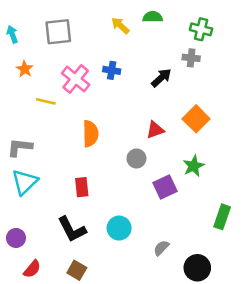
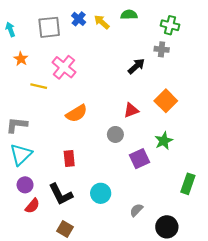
blue cross: (112, 70) -> (79, 19), moved, turned 32
orange semicircle: (90, 134) -> (77, 113), turned 60
purple circle: (16, 238) -> (25, 185), moved
red semicircle: (32, 269) -> (32, 206), moved

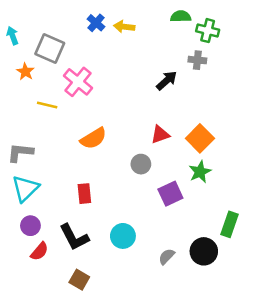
green semicircle: (129, 15) -> (181, 16), moved
yellow arrow: (102, 22) -> (124, 27), turned -35
gray square: (49, 27) -> (50, 48), moved, turned 30
orange square: (166, 101) -> (200, 138), moved
black circle: (167, 227) -> (204, 251), moved

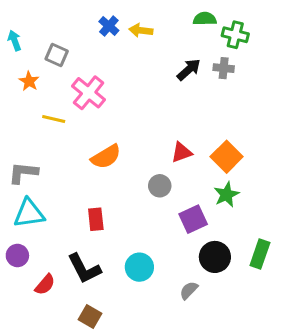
gray square: (50, 48) -> (57, 55), size x0.7
black arrow: (167, 81) -> (189, 70), moved
cyan triangle: (25, 188) -> (29, 213), turned 36
purple circle: (30, 226) -> (17, 255), moved
black circle: (204, 251) -> (215, 257), moved

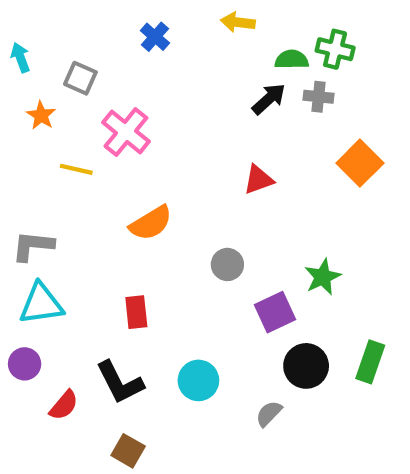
green semicircle: (205, 19) -> (292, 60), moved
yellow arrow: (141, 30) -> (238, 22), moved
red triangle: (182, 152) -> (258, 180), moved
orange square: (227, 157) -> (360, 163), moved

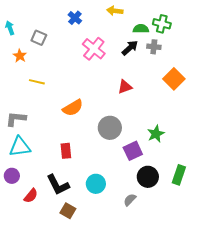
pink cross: (126, 132) -> (94, 49), moved
gray circle: (227, 264) -> (110, 128), size x1.5
brown square: (128, 451) -> (68, 211), moved

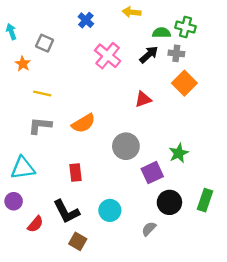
orange square: (174, 79) -> (184, 83), moved
gray L-shape: (16, 119) -> (40, 126), moved

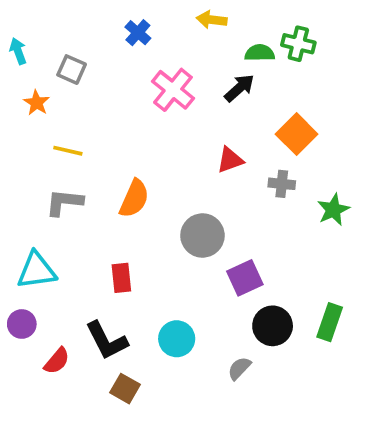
gray cross: (176, 53) -> (282, 184), moved
orange semicircle: (84, 123) -> (134, 199), turned -35
green star: (179, 153) -> (333, 210), moved

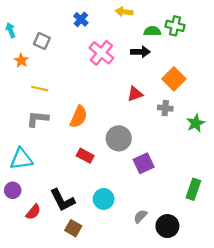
black arrow: (239, 88) -> (140, 52), turned 42
red rectangle: (121, 278) -> (85, 156), moved, turned -56
black circle: (273, 326) -> (167, 226), moved

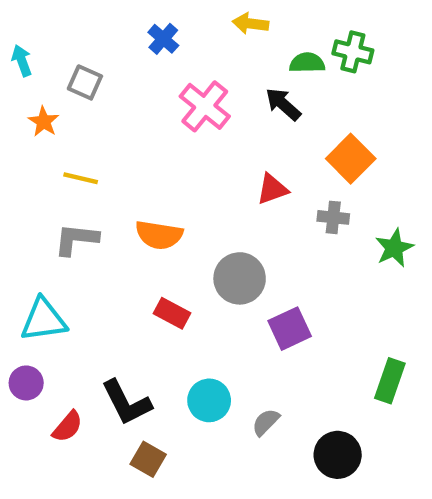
black arrow: (140, 52) -> (283, 104), turned -138
orange semicircle: (79, 117) -> (159, 235), turned 75
gray semicircle: (140, 216) -> (266, 422), moved

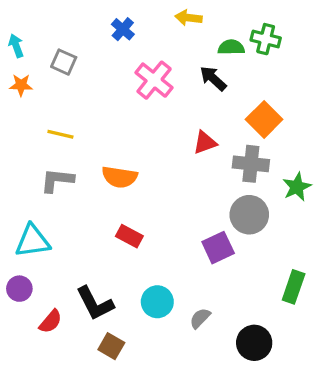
orange star: (44, 122) -> (21, 85), moved, turned -30
gray cross: (333, 217) -> (251, 164), size x1.5
gray circle: (240, 278) -> (249, 215), moved

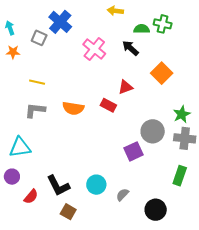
blue cross: (123, 29) -> (60, 22), moved, size x1.6
gray cross: (251, 164) -> (185, 138), moved
red rectangle: (129, 236) -> (108, 105), moved

